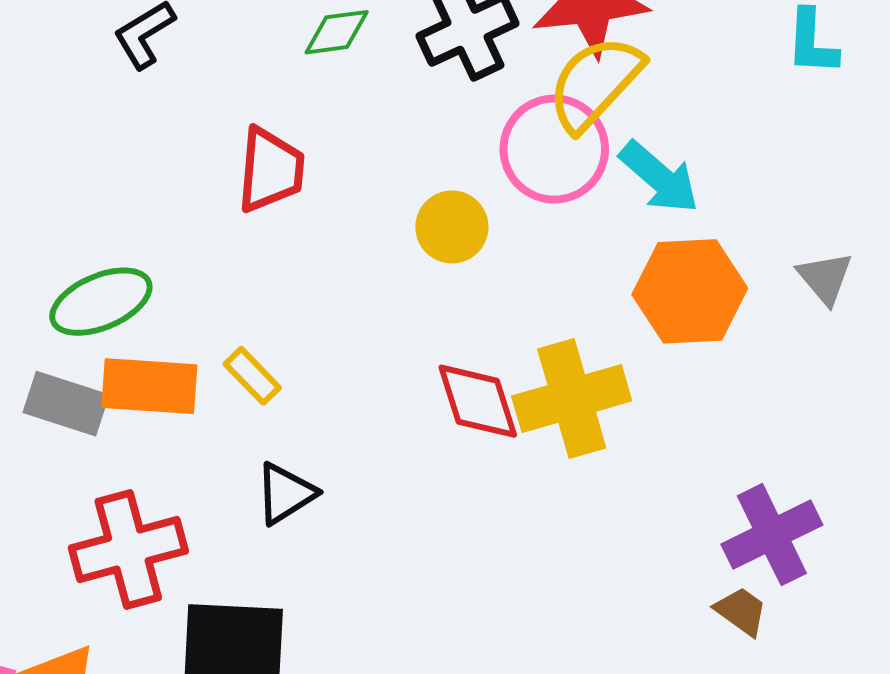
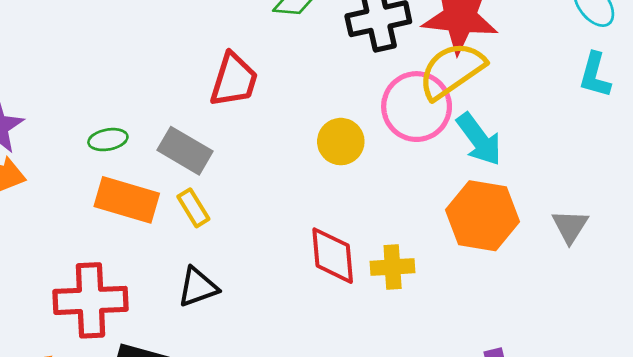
green ellipse: (101, 302) -> (108, 140), size x0.6
yellow cross: (572, 398) -> (393, 267), size x0.6
gray rectangle: (66, 404) -> (185, 151), moved

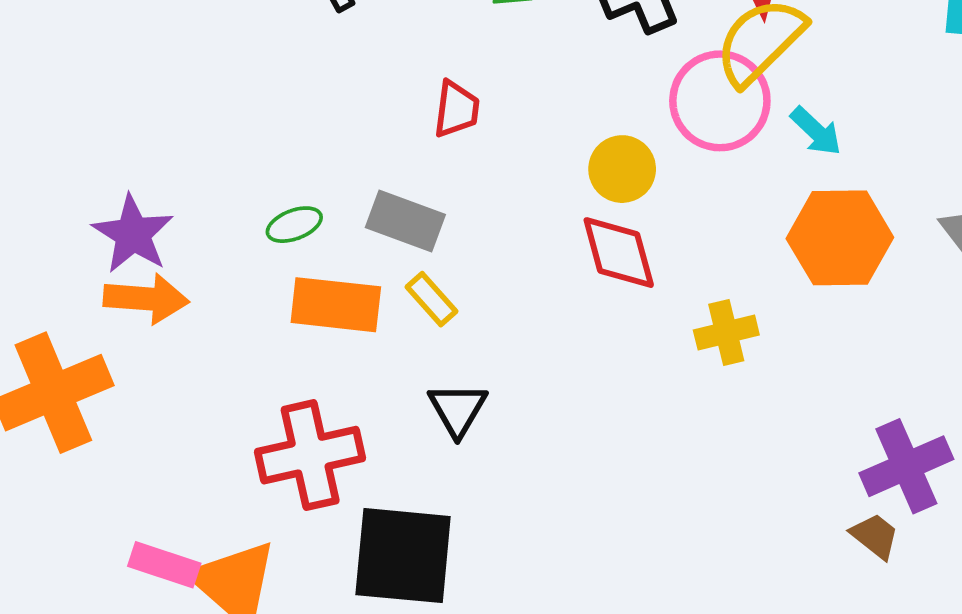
red trapezoid: (234, 80) -> (456, 109), size x0.7
cyan arrow: (479, 139) -> (816, 131), size x0.7
red diamond: (333, 256) -> (619, 253), moved
black triangle: (198, 287) -> (458, 409), turned -30

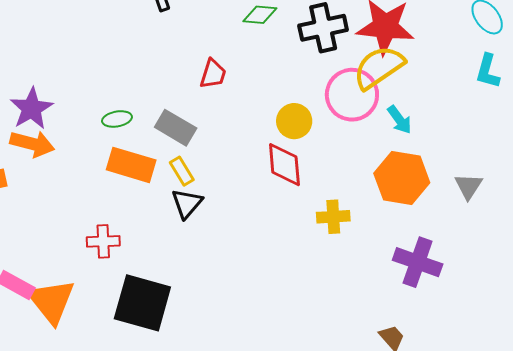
black triangle: (458, 409) -> (187, 204), moved
red cross: (310, 455) -> (103, 241), size x0.6
purple cross: (906, 466) -> (418, 262), moved, turned 33

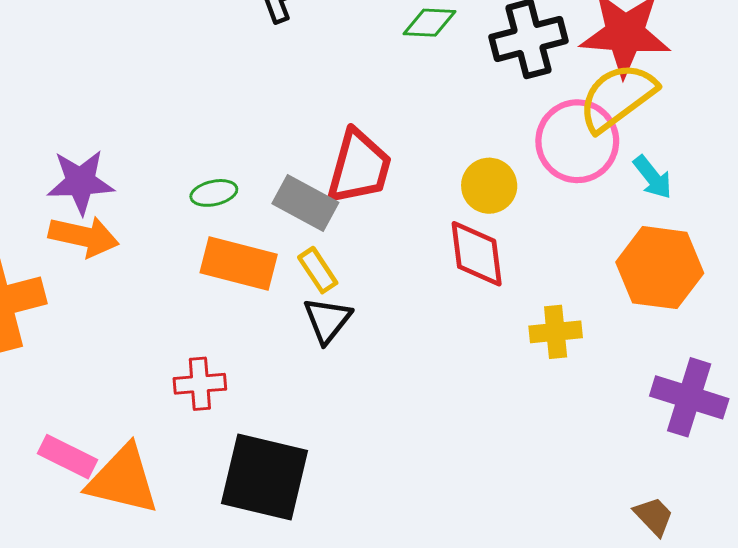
red trapezoid: (213, 74) -> (359, 167), moved, size x1.6
purple star: (31, 109) -> (80, 182), turned 30
orange triangle: (51, 301) -> (123, 480), turned -36

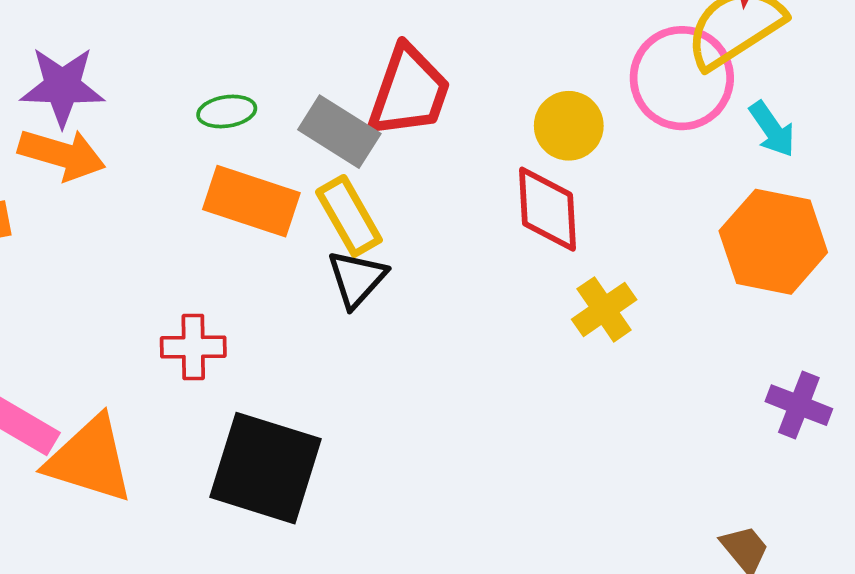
yellow rectangle: (318, 270) -> (349, 216), size x1.4
yellow cross: (556, 332) -> (604, 309), moved, turned -33
purple cross: (689, 397) -> (799, 405), size x0.7

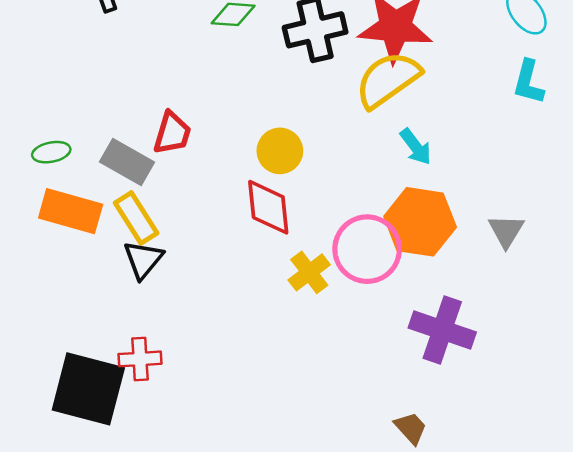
pink circle: (682, 78) -> (367, 249), moved
red trapezoid: (409, 92) -> (172, 133), size x0.7
red cross: (193, 347) -> (140, 359), moved
purple cross: (799, 405) -> (442, 330), size x1.5

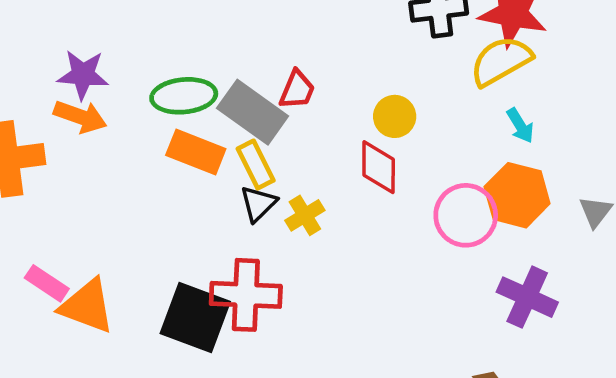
green ellipse: (51, 152) -> (184, 96), size x1.8
gray rectangle: (127, 162) -> (253, 112), size x1.4
yellow cross: (309, 272) -> (305, 215), moved
red cross: (140, 359) -> (246, 295), size x1.8

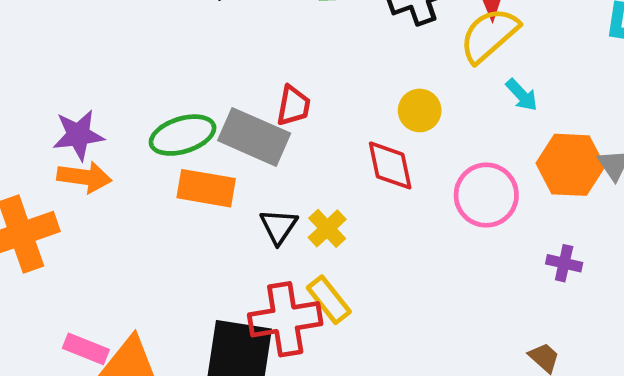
yellow circle: (395, 116) -> (420, 110), moved
yellow rectangle: (256, 165) -> (329, 300), moved
orange hexagon: (517, 195) -> (570, 165), moved
purple cross: (527, 297) -> (564, 263), size x0.6

